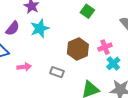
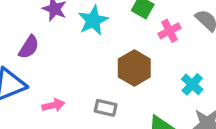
cyan star: (40, 28) -> (93, 20), moved
pink cross: (105, 47) -> (170, 31), moved

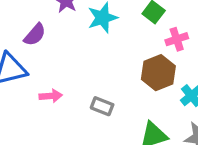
brown hexagon: (134, 68) -> (158, 73), moved

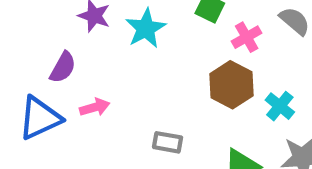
pink arrow: (51, 96) -> (95, 107), moved

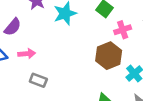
gray rectangle: (168, 142) -> (38, 80), moved

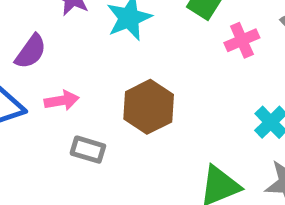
brown hexagon: (109, 56) -> (149, 107), moved

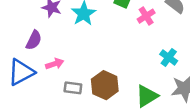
brown hexagon: (149, 107) -> (105, 85), moved

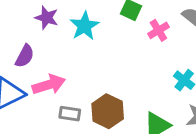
pink arrow: (55, 64) -> (49, 85), size x1.5

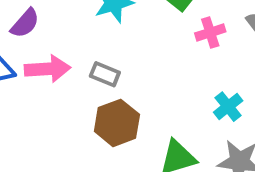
gray rectangle: (70, 114) -> (105, 74), moved

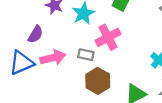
pink cross: (210, 32) -> (108, 37), moved, size x1.5

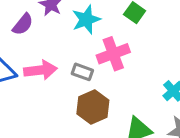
purple semicircle: (35, 34) -> (23, 24), moved

